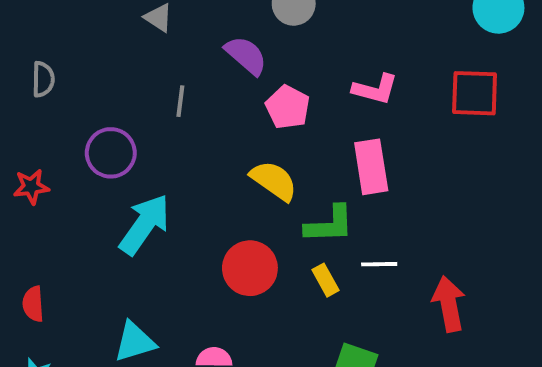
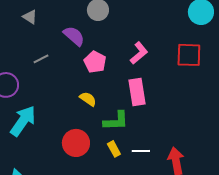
pink L-shape: (375, 89) -> (139, 53), turned -55
gray line: (180, 101) -> (41, 59), turned 56
yellow semicircle: (274, 181) -> (88, 99), size x0.7
white line: (379, 264) -> (141, 151), moved

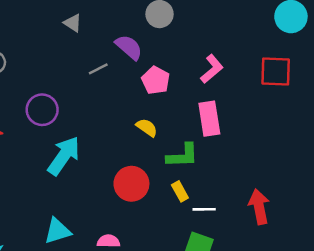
gray line: (41, 59) -> (98, 69), moved
white line: (141, 151) -> (204, 209), moved

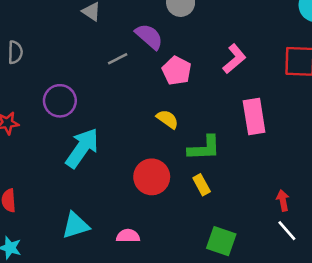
pink rectangle: (209, 119) -> (254, 117), moved
red arrow: (259, 207) -> (283, 200), size x0.6
white line: (204, 209) -> (287, 231), moved, turned 50

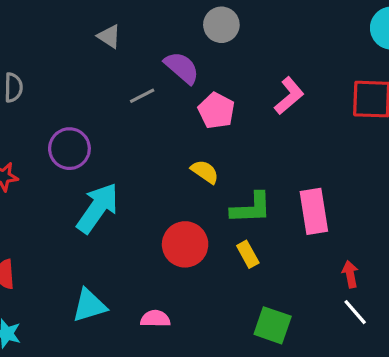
pink rectangle: (254, 117) -> (314, 211), moved

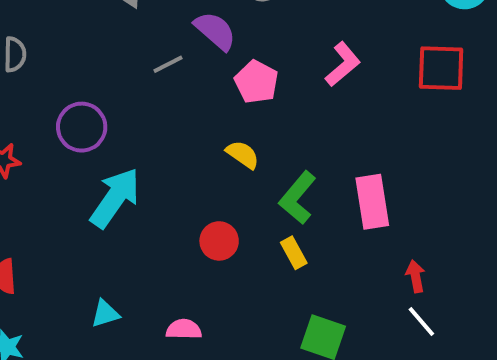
green L-shape: (251, 208) -> (298, 198), turned 132
red circle: (185, 244) -> (219, 241), size x0.7
cyan triangle: (89, 305) -> (105, 314), size x0.7

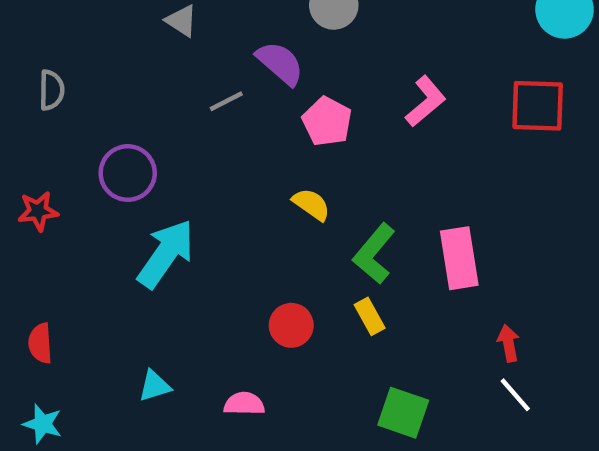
red circle: (219, 241) -> (291, 325), moved

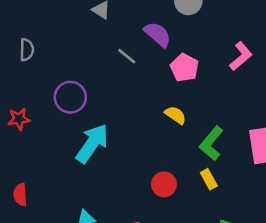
gray line: (226, 101) -> (127, 56), turned 66

